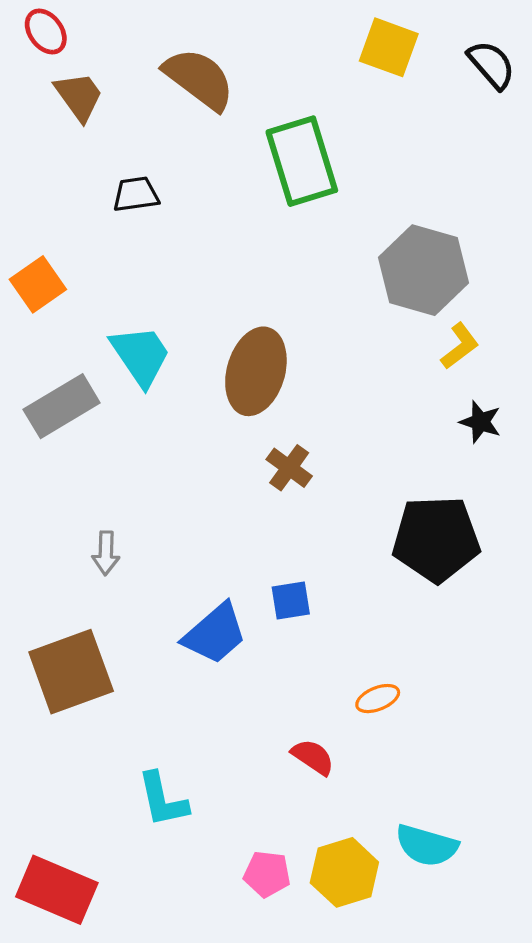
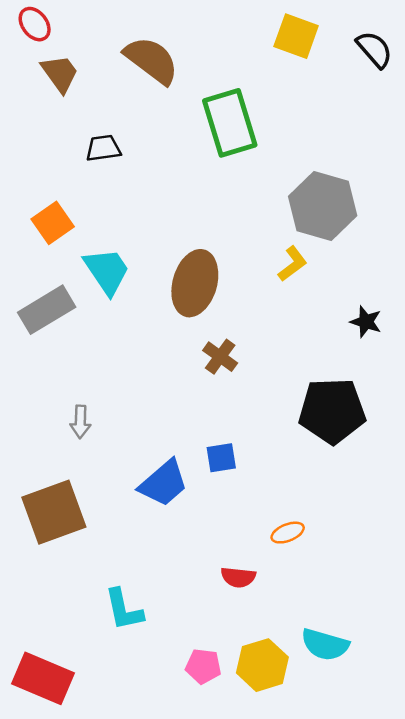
orange square: (38, 284) -> (53, 223), moved
yellow L-shape: (460, 346) -> (292, 264), moved
red semicircle: (313, 757) -> (238, 577), turned 152

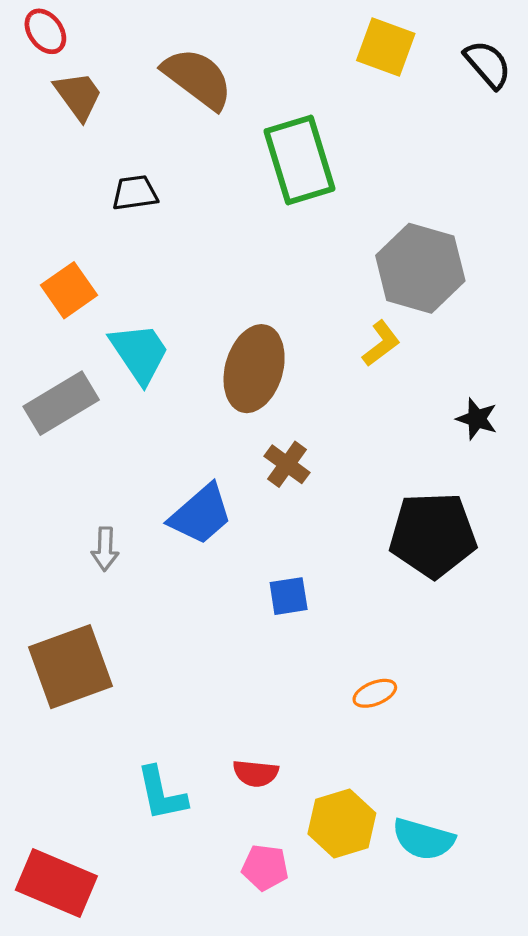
blue trapezoid: (164, 483) -> (201, 514), moved
red semicircle: (238, 577) -> (256, 773), moved
yellow hexagon: (262, 665) -> (342, 823), moved

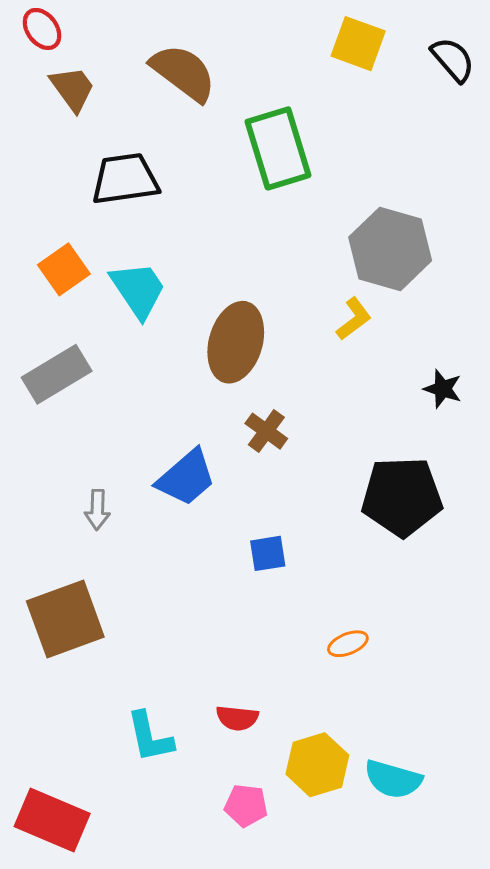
black trapezoid: (135, 193) -> (125, 179), size x1.6
cyan trapezoid: (140, 353) -> (138, 290), moved

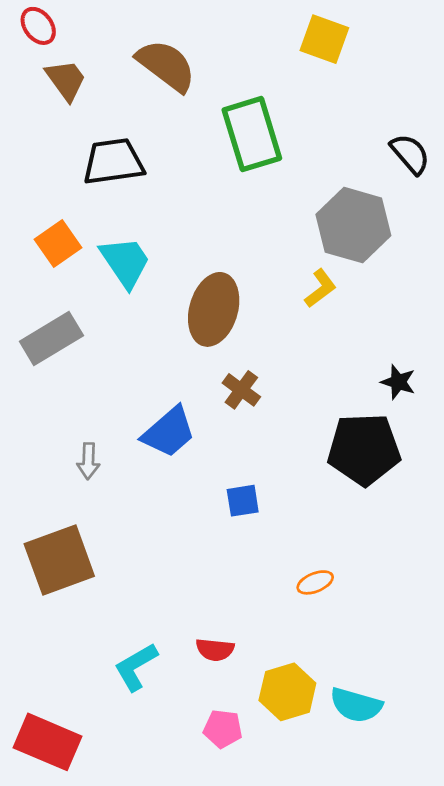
black semicircle: (453, 60) -> (410, 154), moved
black star: (443, 389) -> (398, 382), moved
cyan L-shape: (150, 737) -> (136, 667), turned 72

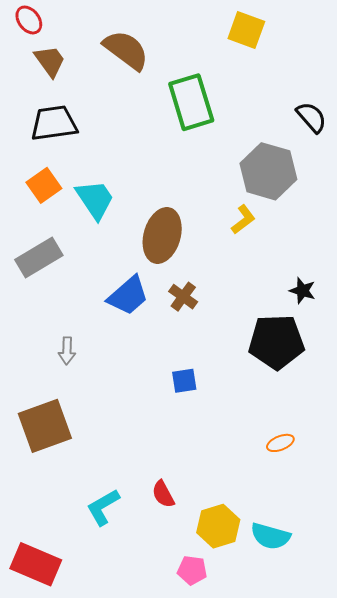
black trapezoid: (113, 162) -> (54, 123), moved
blue trapezoid: (169, 432) -> (128, 296), moved
orange ellipse: (315, 582) -> (280, 443), moved
red semicircle: (215, 650) -> (163, 494), turned 56
pink pentagon: (223, 729) -> (192, 570), moved

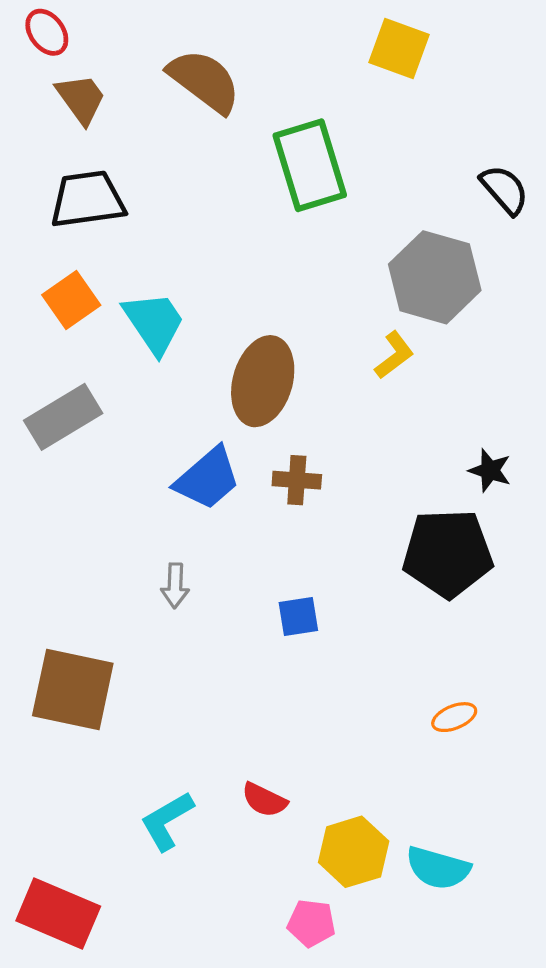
brown cross: (183, 297) -> (297, 480), turned -32
gray arrow: (67, 351) -> (175, 586), moved
brown square: (45, 426) -> (73, 690), turned 32
red semicircle: (163, 494) -> (264, 800), turned -36

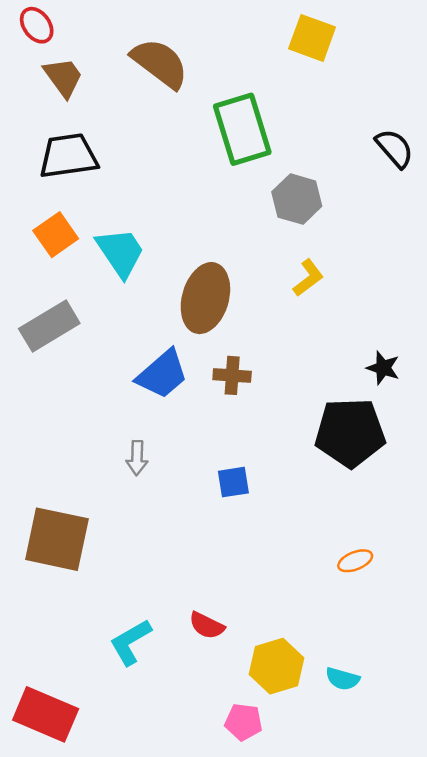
gray hexagon: (435, 277) -> (297, 199), moved, size x0.7
cyan semicircle: (438, 868) -> (343, 679), size x0.7

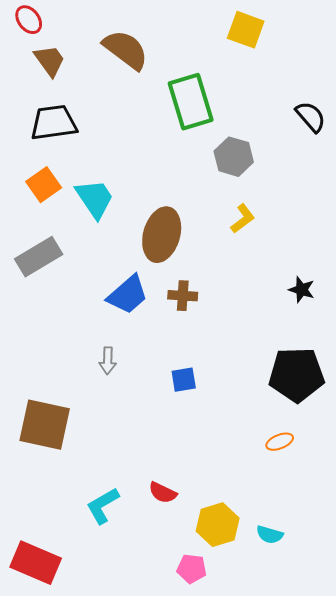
black pentagon: (350, 433) -> (297, 375), moved

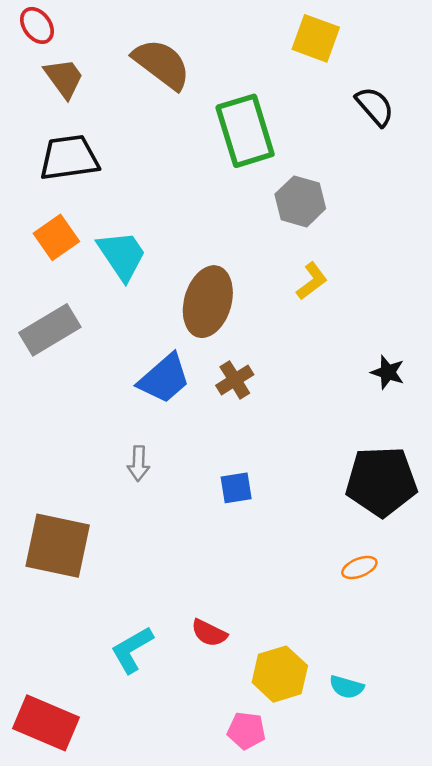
black semicircle: (311, 117) -> (375, 106), moved
brown cross: (183, 296) -> (235, 380), turned -36

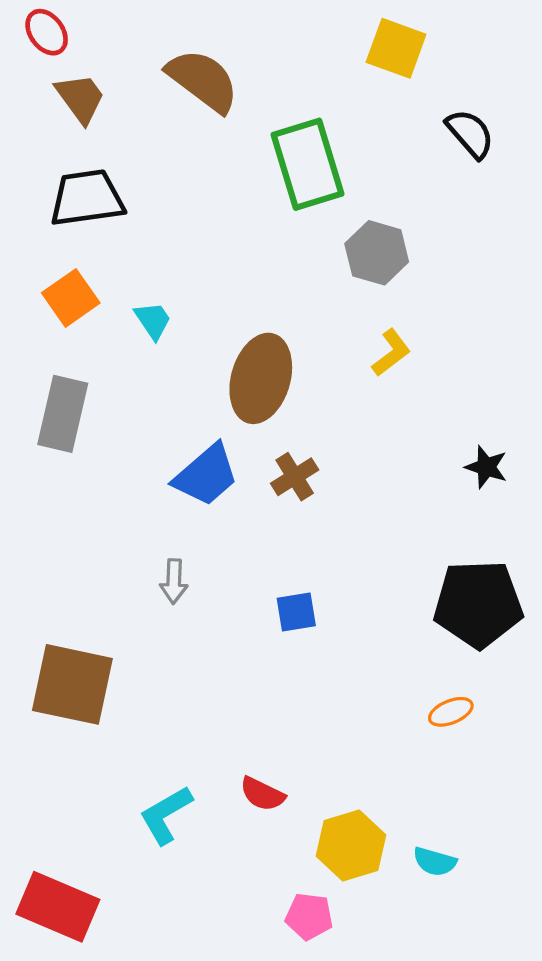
cyan trapezoid: (122, 255) -> (153, 320), size x0.6
gray rectangle: (50, 330) -> (63, 414), turned -46

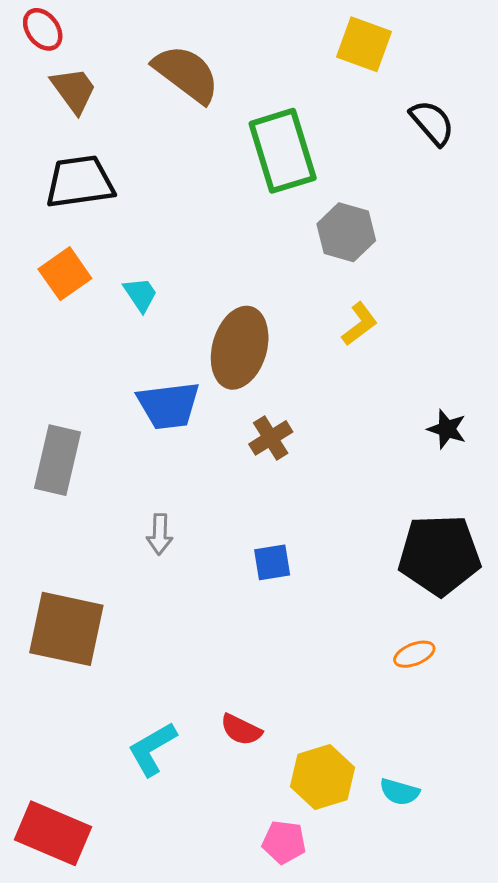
gray rectangle: (63, 414) -> (57, 460), moved
blue trapezoid: (206, 475) -> (169, 405), moved, turned 34

